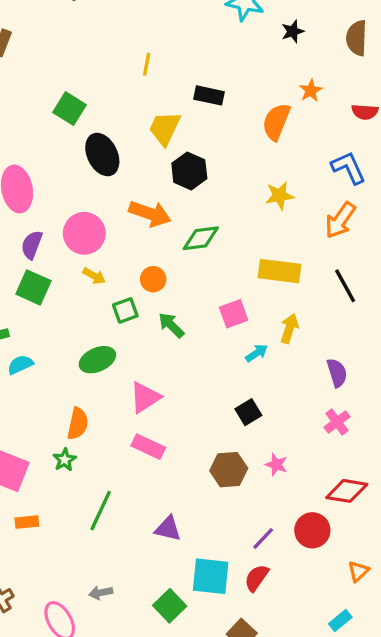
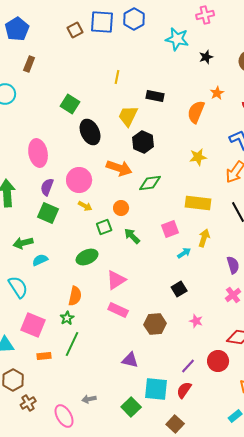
brown hexagon: (229, 470) -> (155, 324), moved
green line: (101, 511) -> (72, 344), moved

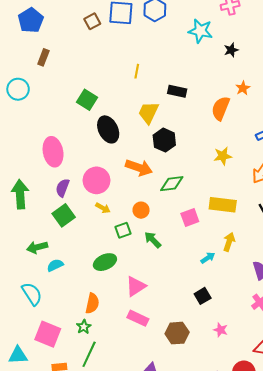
green square: (48, 213) -> (64, 215), turned 30
pink square: (170, 229) -> (190, 217), moved

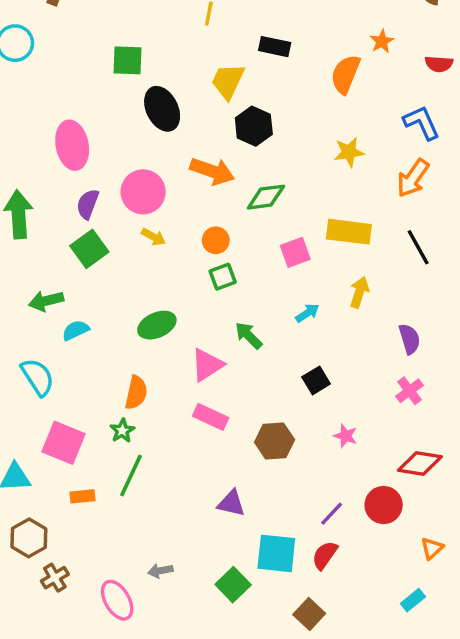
green square: (87, 100) -> (127, 60), turned -30
green square: (123, 230) -> (223, 277), moved
green arrow: (153, 240) -> (249, 335), moved
cyan arrow: (208, 258) -> (307, 313), moved

